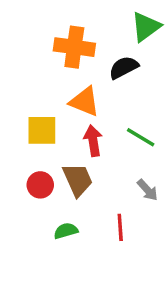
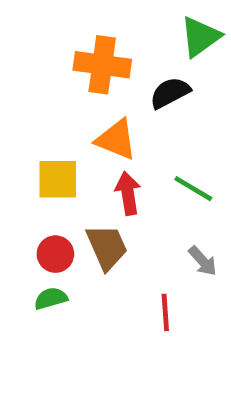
green semicircle: (66, 231) -> (51, 298), moved

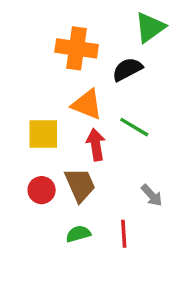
green line: (193, 189) -> (134, 127), moved
green semicircle: (51, 298) -> (78, 234), moved

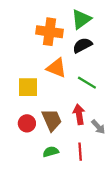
green triangle: (150, 27) -> (81, 19), moved
red arrow: (96, 145) -> (79, 114), moved

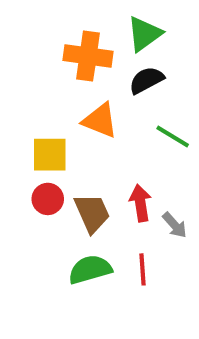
green line: (87, 83) -> (173, 137), moved
red circle: (27, 123) -> (48, 199), moved
green semicircle: (51, 152) -> (90, 269), size x1.5

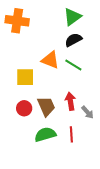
orange cross: (88, 56) -> (17, 21), moved
green line: (173, 137) -> (73, 65), moved
red circle: (48, 199) -> (24, 108), moved

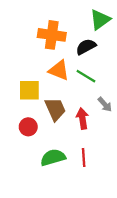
green triangle: (72, 17) -> (100, 20), moved
orange cross: (17, 21) -> (52, 35), moved
brown trapezoid: (46, 106) -> (55, 109), moved
gray arrow: (88, 112) -> (105, 104), moved

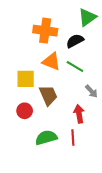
red arrow: (82, 119) -> (79, 114), moved

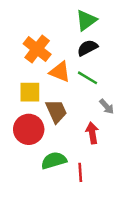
green triangle: (87, 17) -> (86, 20), moved
orange cross: (45, 31) -> (37, 49), moved, turned 30
red circle: (25, 111) -> (29, 129), size x1.6
red line: (73, 138) -> (80, 172), moved

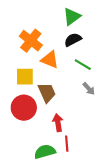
green line: (87, 78) -> (83, 65), moved
red arrow: (92, 133) -> (58, 123), moved
green semicircle: (54, 160) -> (45, 152), moved

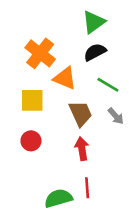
brown trapezoid: (47, 93) -> (81, 113), moved
red circle: (24, 108) -> (31, 141), size x0.6
red arrow: (58, 123) -> (82, 149), moved

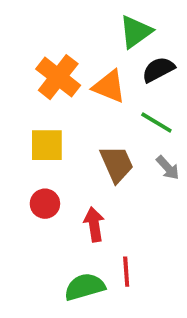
black semicircle: (95, 52) -> (158, 70), moved
orange triangle: (65, 78) -> (109, 87), moved
red arrow: (82, 149) -> (94, 224), moved

